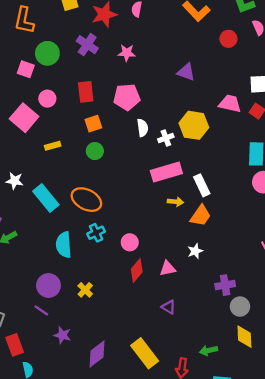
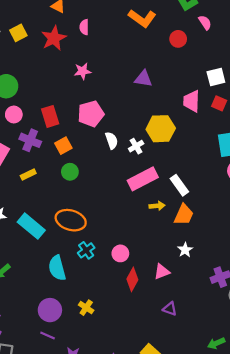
purple cross: (87, 45) -> (30, 140), moved
pink circle: (47, 99) -> (14, 115), moved
pink trapezoid: (230, 104) -> (192, 101), turned -90

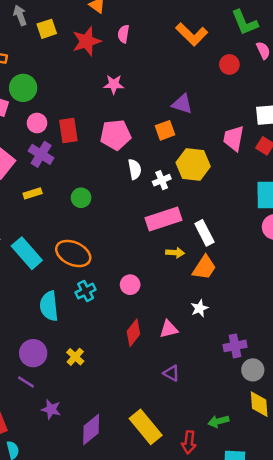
pink circle: (14, 115) -> (37, 123), moved
orange square: (63, 146) -> (165, 130), moved
pink circle: (120, 253) -> (130, 285), moved

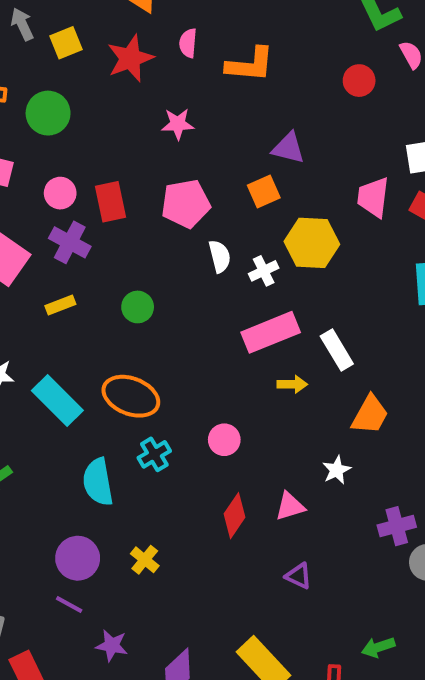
orange L-shape: (192, 34) -> (250, 65), moved, turned -36
green circle: (23, 88) -> (48, 113), moved
orange trapezoid: (204, 268) -> (370, 415), moved

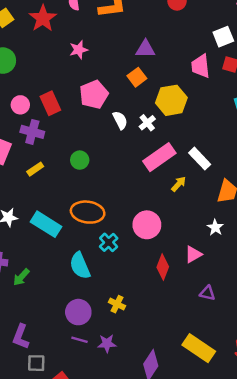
yellow arrow: (292, 384) -> (179, 184), turned -35
pink circle: (224, 440) -> (147, 225), size x1.5
purple star: (112, 645) -> (107, 343), moved

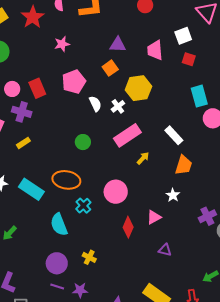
pink trapezoid: (201, 66) -> (155, 50), moved
white rectangle: (200, 159) -> (174, 135), moved
green circle: (80, 160) -> (83, 142), moved

